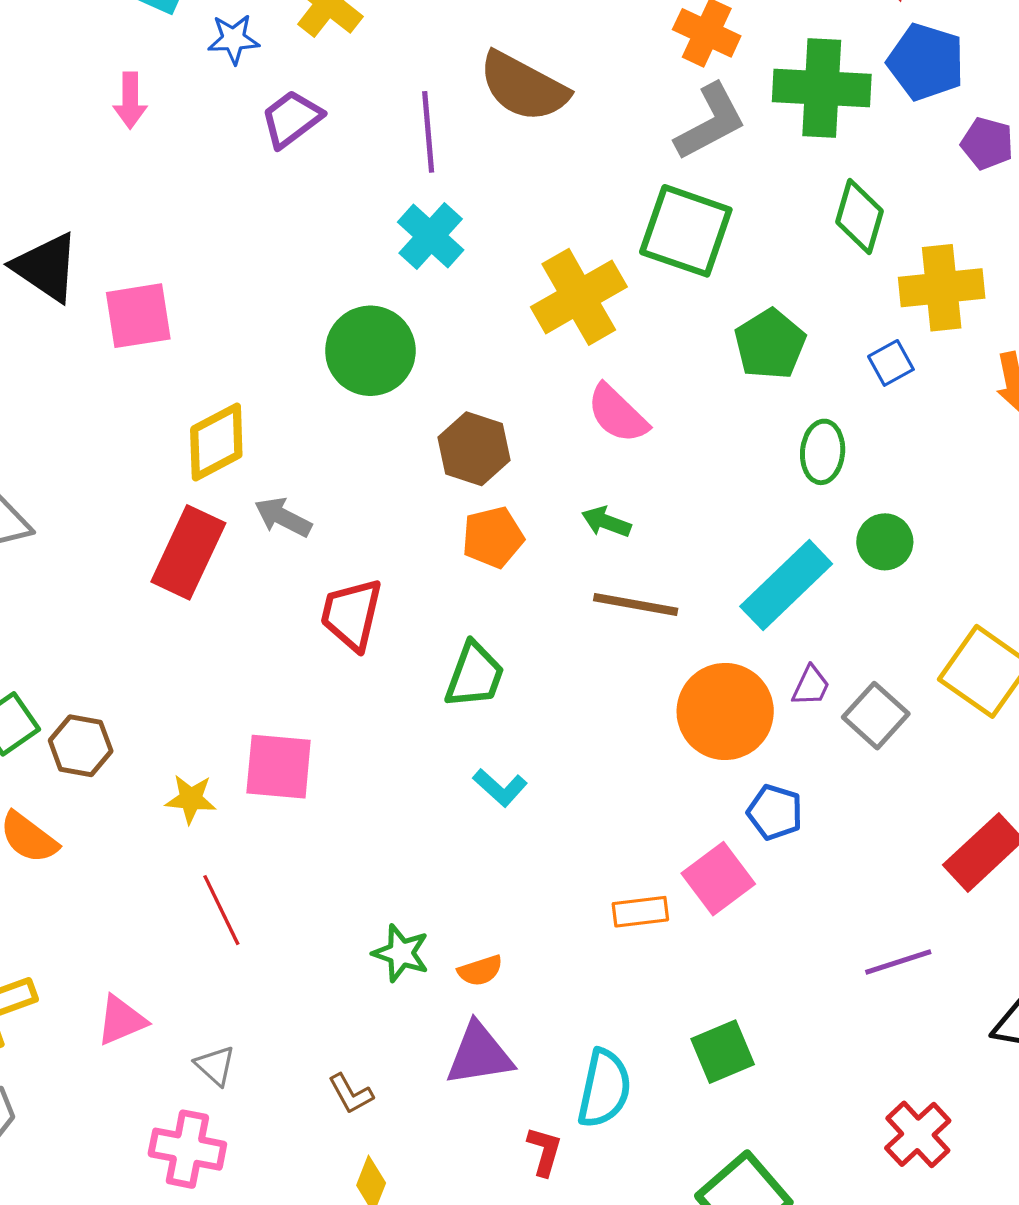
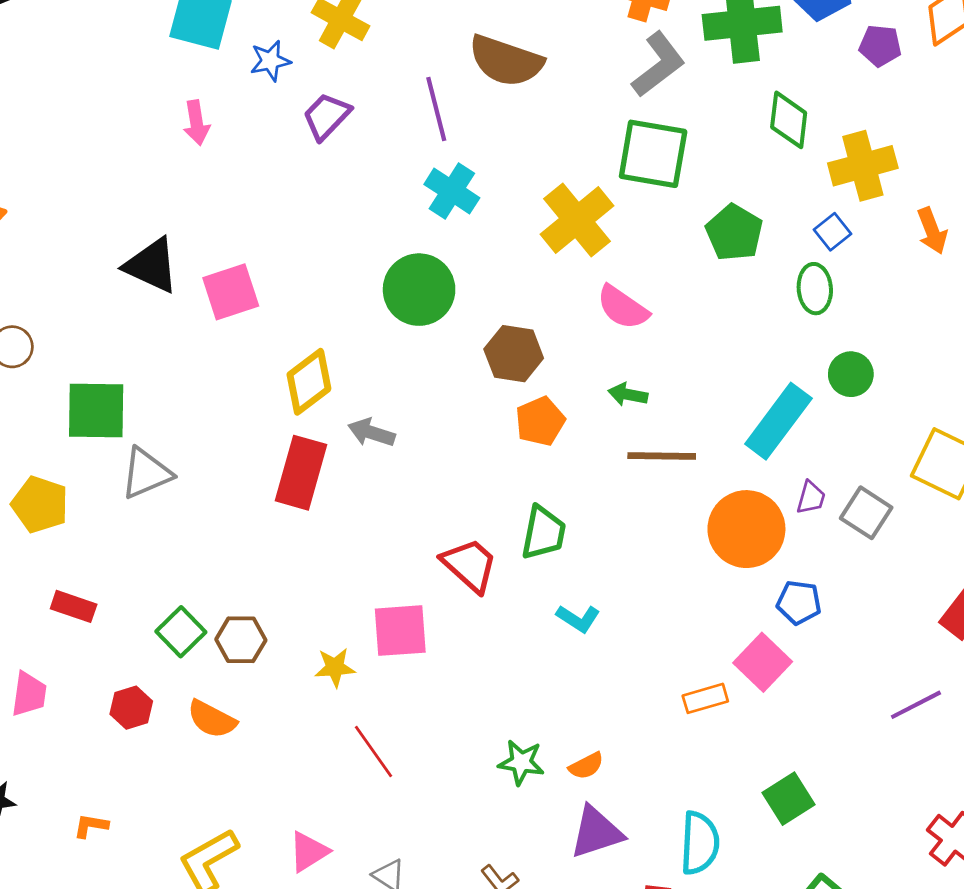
green ellipse: (823, 452) -> (815, 289), moved
red trapezoid: (352, 614) -> (470, 565), moved, turned 128

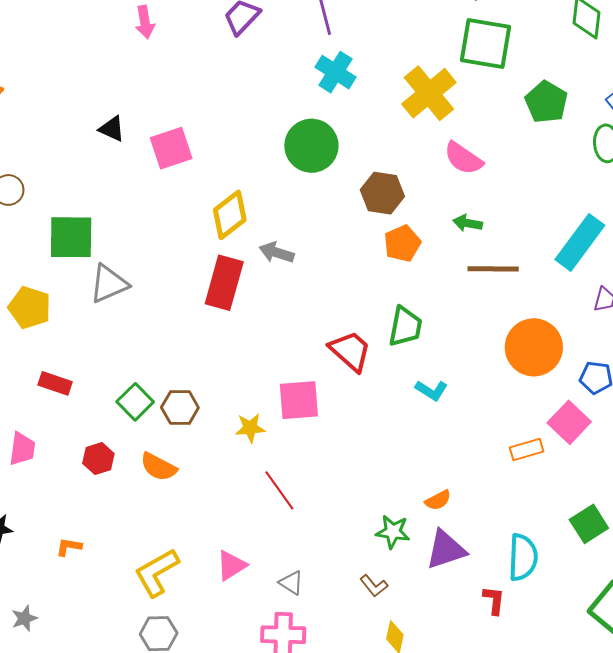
black triangle: (152, 265) -> (112, 129), size x0.6
orange circle: (746, 529) -> (534, 347), moved
green star: (521, 762) -> (393, 532), moved

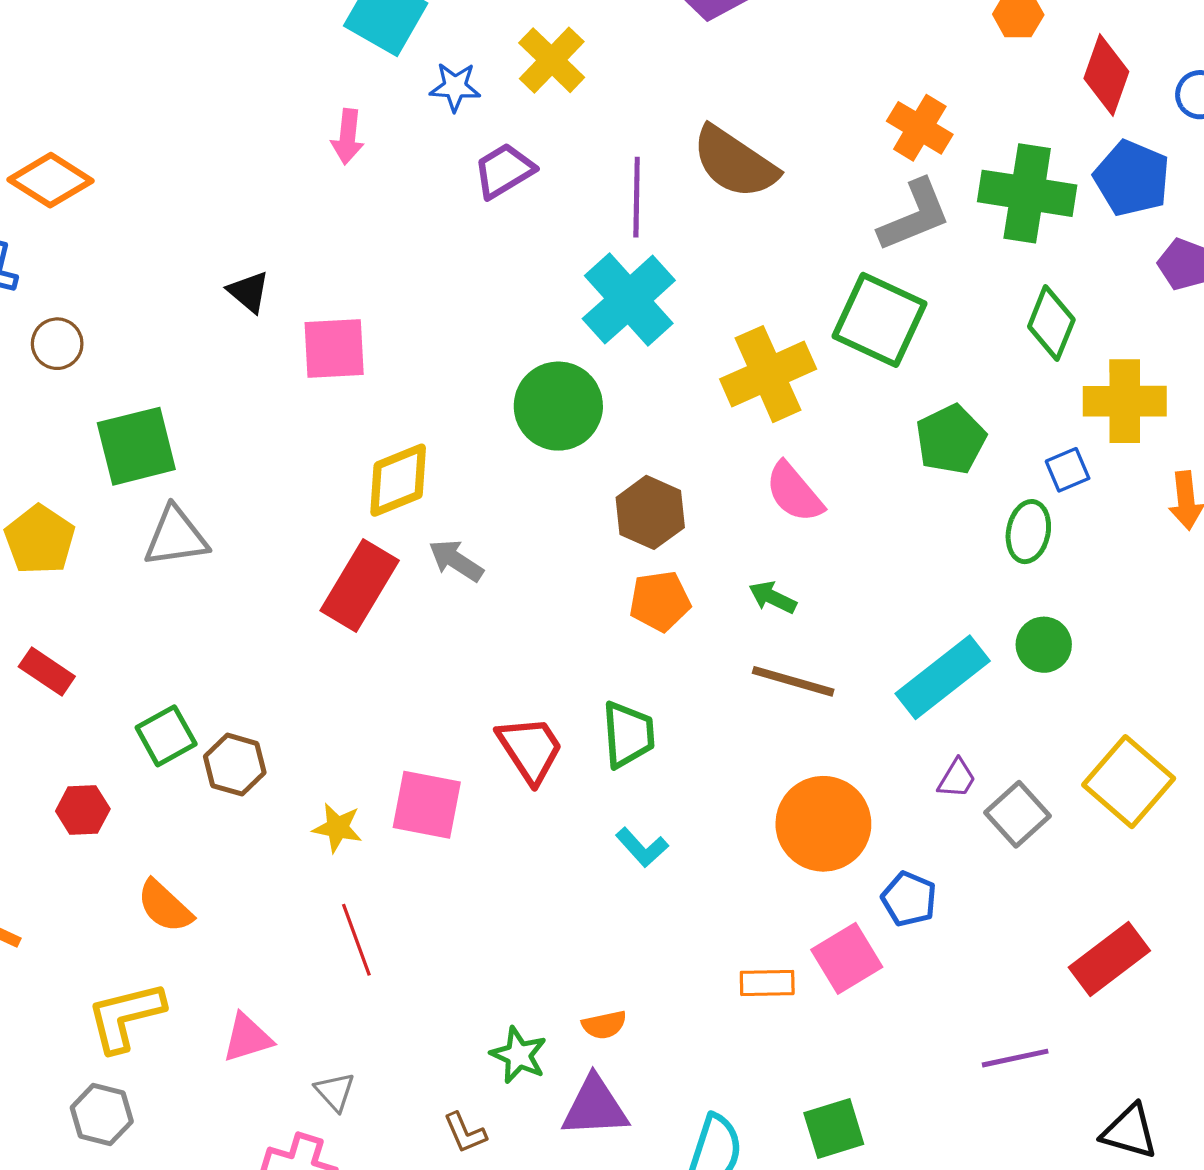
cyan cross: (336, 72) -> (629, 300), size x1.4
green square: (71, 237) -> (136, 446), turned -30
green trapezoid: (405, 327) -> (628, 734), turned -30
orange semicircle: (159, 467) -> (165, 906), moved

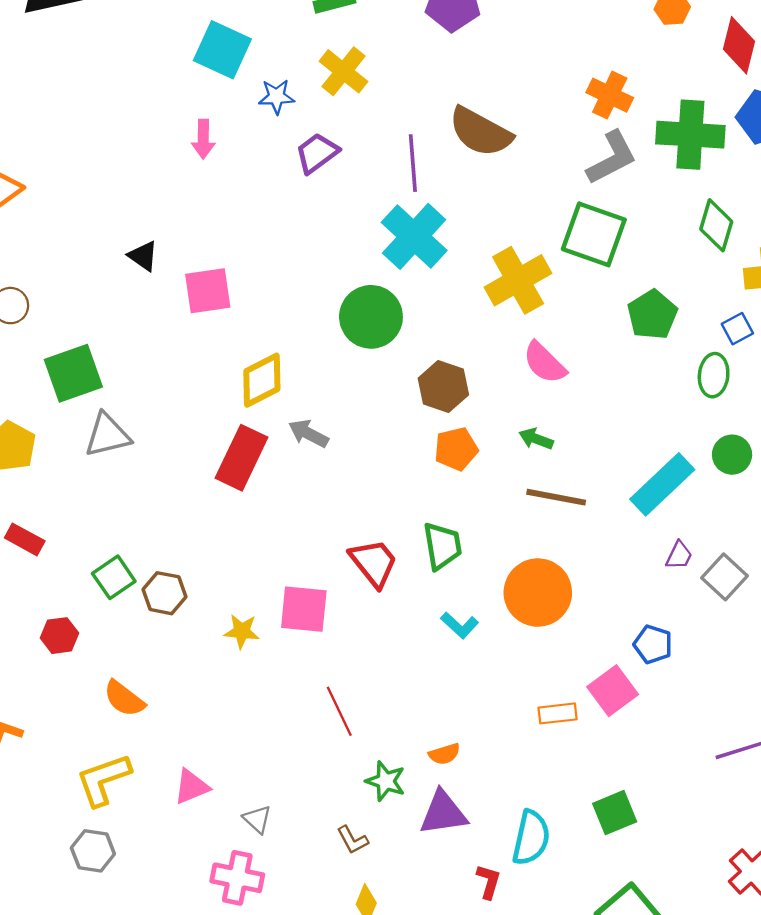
orange circle: (823, 824) -> (538, 593), moved
red line: (356, 940) -> (339, 711), moved

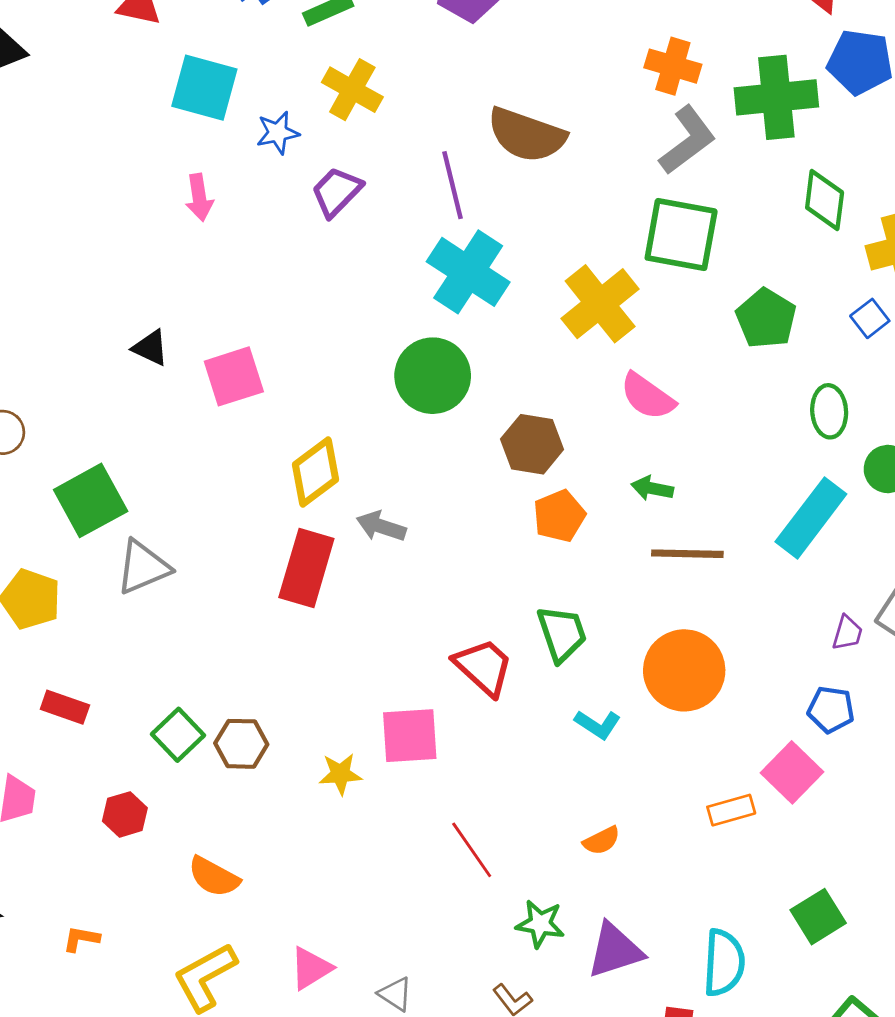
green ellipse: (714, 375) -> (829, 411), moved
purple trapezoid: (679, 555) -> (847, 633), moved
orange semicircle: (444, 754) -> (602, 841), moved

